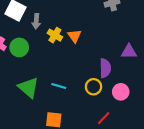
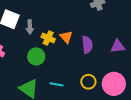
green circle: (19, 47) -> (36, 56), moved
purple semicircle: (105, 68) -> (87, 45), moved
pink circle: (121, 92) -> (114, 84), size x1.5

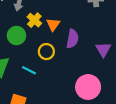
purple triangle: (118, 46) -> (103, 49), turned 49
yellow circle: (88, 82) -> (46, 52), moved

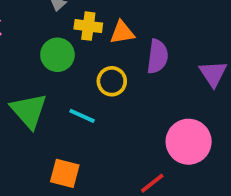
yellow cross: (34, 20) -> (88, 26), turned -32
orange triangle: (53, 24) -> (122, 33), turned 48

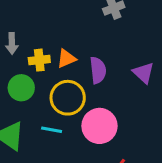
yellow circle: (112, 81) -> (68, 98), size x1.5
pink circle: (189, 142) -> (99, 126), moved

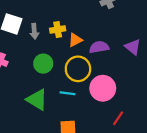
yellow cross: (39, 60) -> (58, 30), moved
purple semicircle: (98, 70) -> (99, 47), turned -90

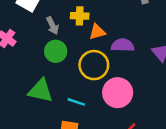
gray arrow: (34, 31) -> (52, 25), moved, turned -32
cyan line: (68, 93) -> (76, 102), moved
green triangle: (37, 100) -> (41, 91), turned -30

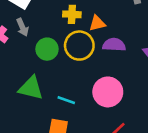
gray arrow: (52, 25) -> (22, 27), moved
orange triangle: (97, 32) -> (97, 23), moved
yellow circle: (94, 65) -> (79, 46), moved

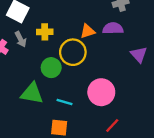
yellow cross: (72, 14) -> (45, 32), moved
purple semicircle: (114, 45) -> (113, 28), moved
green circle: (47, 49) -> (51, 68), moved

